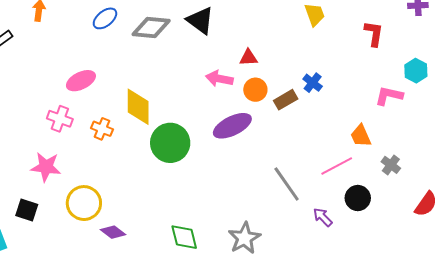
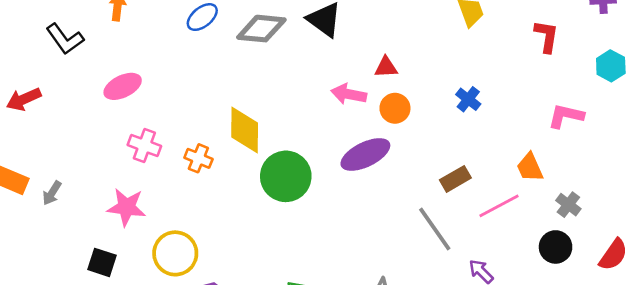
cyan hexagon: (416, 71) -> (611, 66), moved
pink ellipse: (81, 81) -> (123, 86), moved
brown rectangle: (286, 100) -> (455, 179), moved
black circle: (358, 198) -> (556, 247), moved

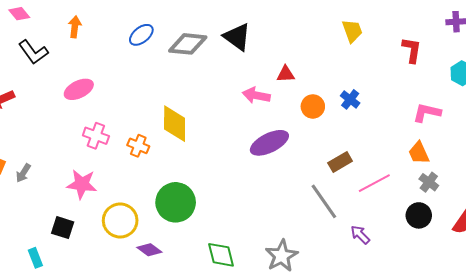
orange circle: (395, 108) -> (313, 106), moved
orange trapezoid: (530, 167) -> (419, 153), moved
green circle: (286, 176) -> (176, 202), moved

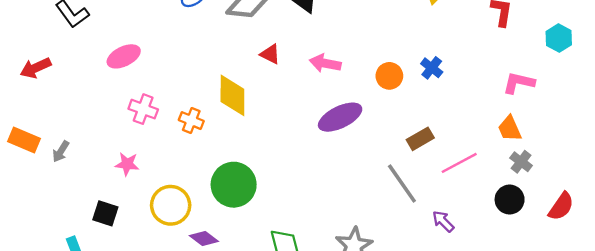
red triangle: (286, 74) -> (270, 54), moved, turned 30
pink star: (82, 184) -> (127, 164), size x0.7

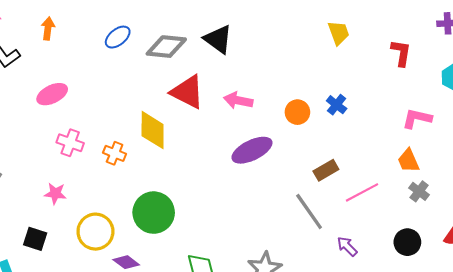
red triangle: (270, 54) -> (187, 92), size x1.8
black circle: (510, 200) -> (407, 242), moved

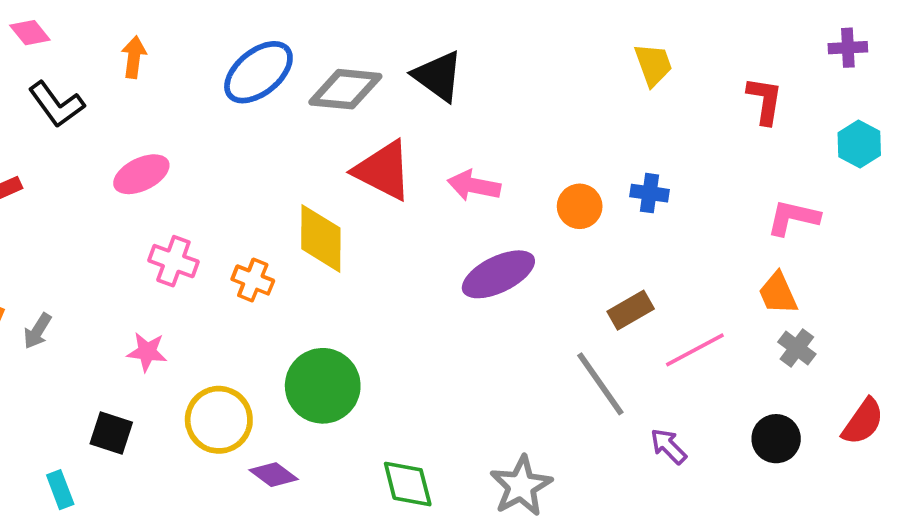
blue ellipse: (118, 37) -> (258, 72), size x1.5
blue cross: (337, 105) -> (650, 193), turned -30

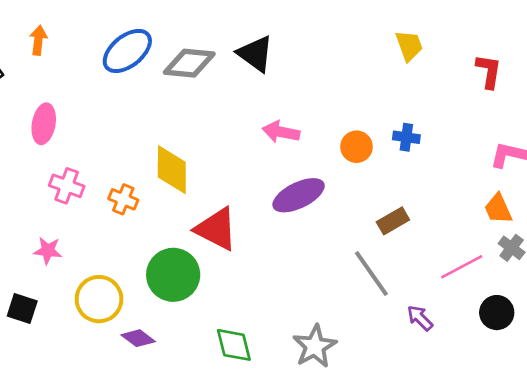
red triangle: (383, 170) -> (216, 229), moved
pink ellipse: (141, 174) -> (44, 124), turned -54
pink line: (695, 350) -> (462, 267), moved

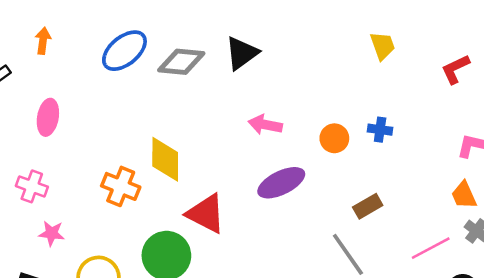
black triangle: (255, 54) -> (242, 53), turned 48
red L-shape: (489, 71) -> (455, 69), turned -124
pink cross: (67, 186) -> (32, 186), moved
orange cross: (123, 199) -> (121, 186), size x1.4

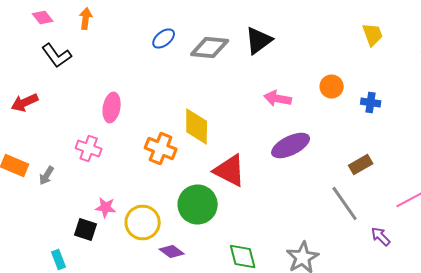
orange arrow: (43, 41) -> (86, 18), moved
blue ellipse: (124, 51) -> (164, 38), size x0.6
pink ellipse: (48, 117) -> (112, 108), moved
orange circle: (334, 138) -> (332, 86), moved
pink star: (52, 233) -> (106, 208), moved

